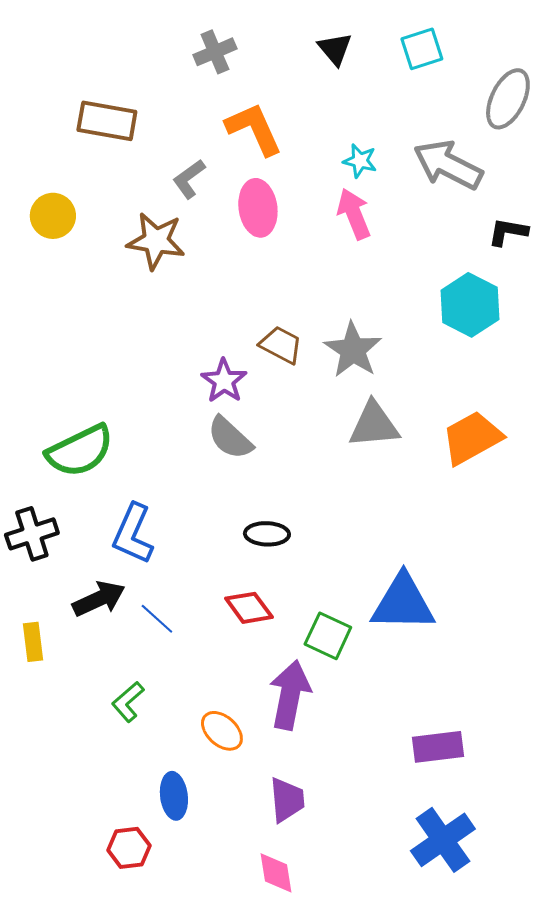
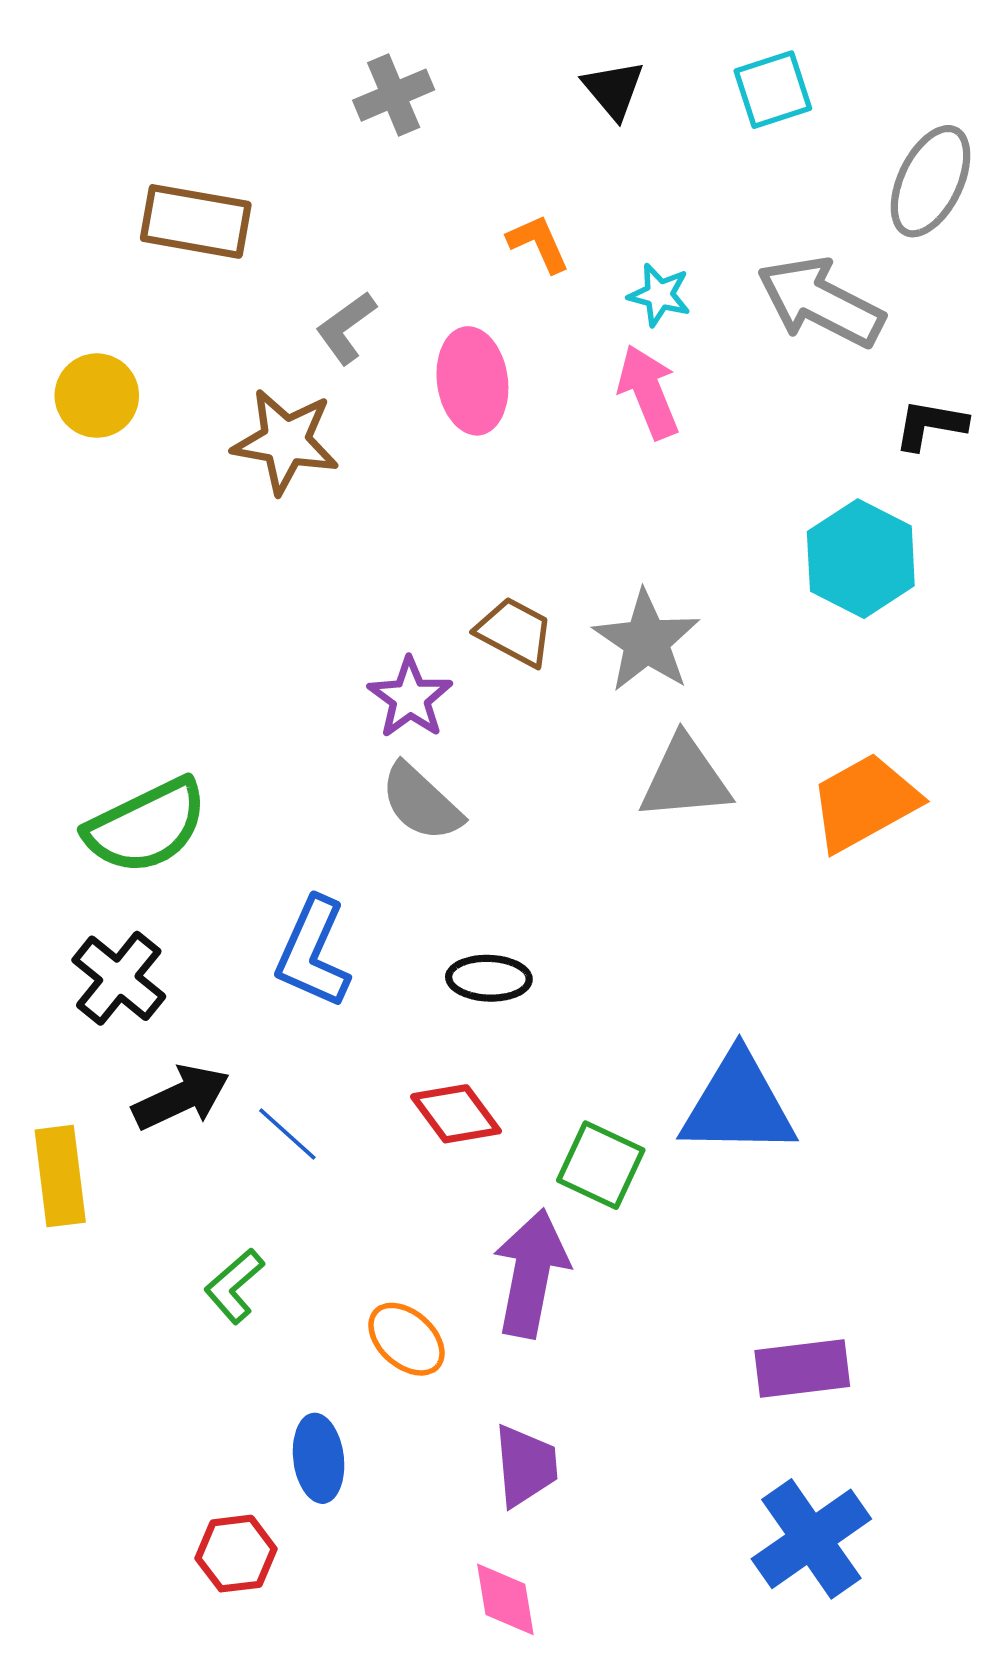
orange L-shape: (254, 129) -> (538, 243), moved, size x0.6
black cross: (32, 534) -> (119, 978), moved, turned -33
blue L-shape: (133, 534) -> (313, 953), moved
yellow rectangle: (33, 642) -> (60, 1176), size x1.4

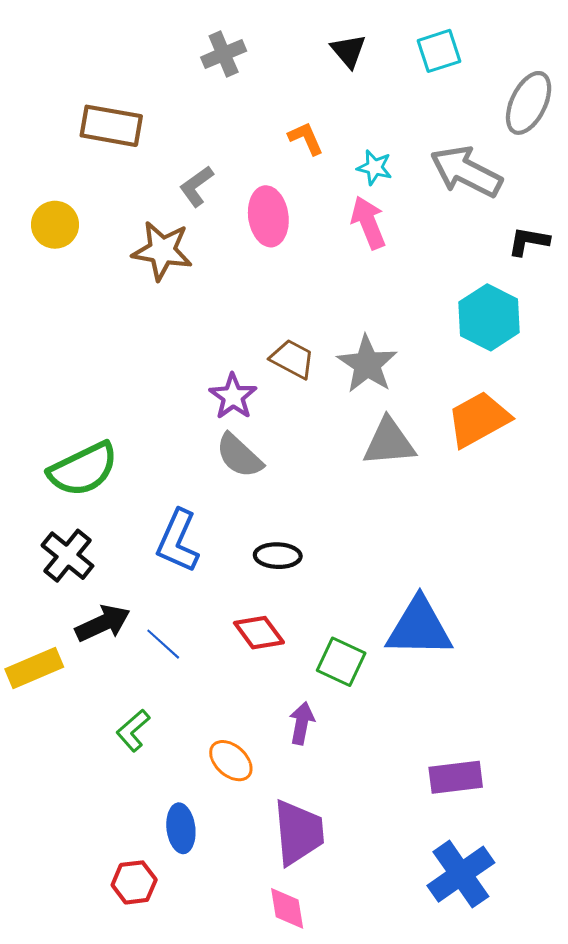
orange trapezoid: (865, 802) -> (479, 419), moved
yellow rectangle: (60, 1176) -> (34, 668), turned 74
purple arrow: (531, 1273) -> (302, 723), size x0.6
purple trapezoid: (526, 1466) -> (299, 832), size x1.4

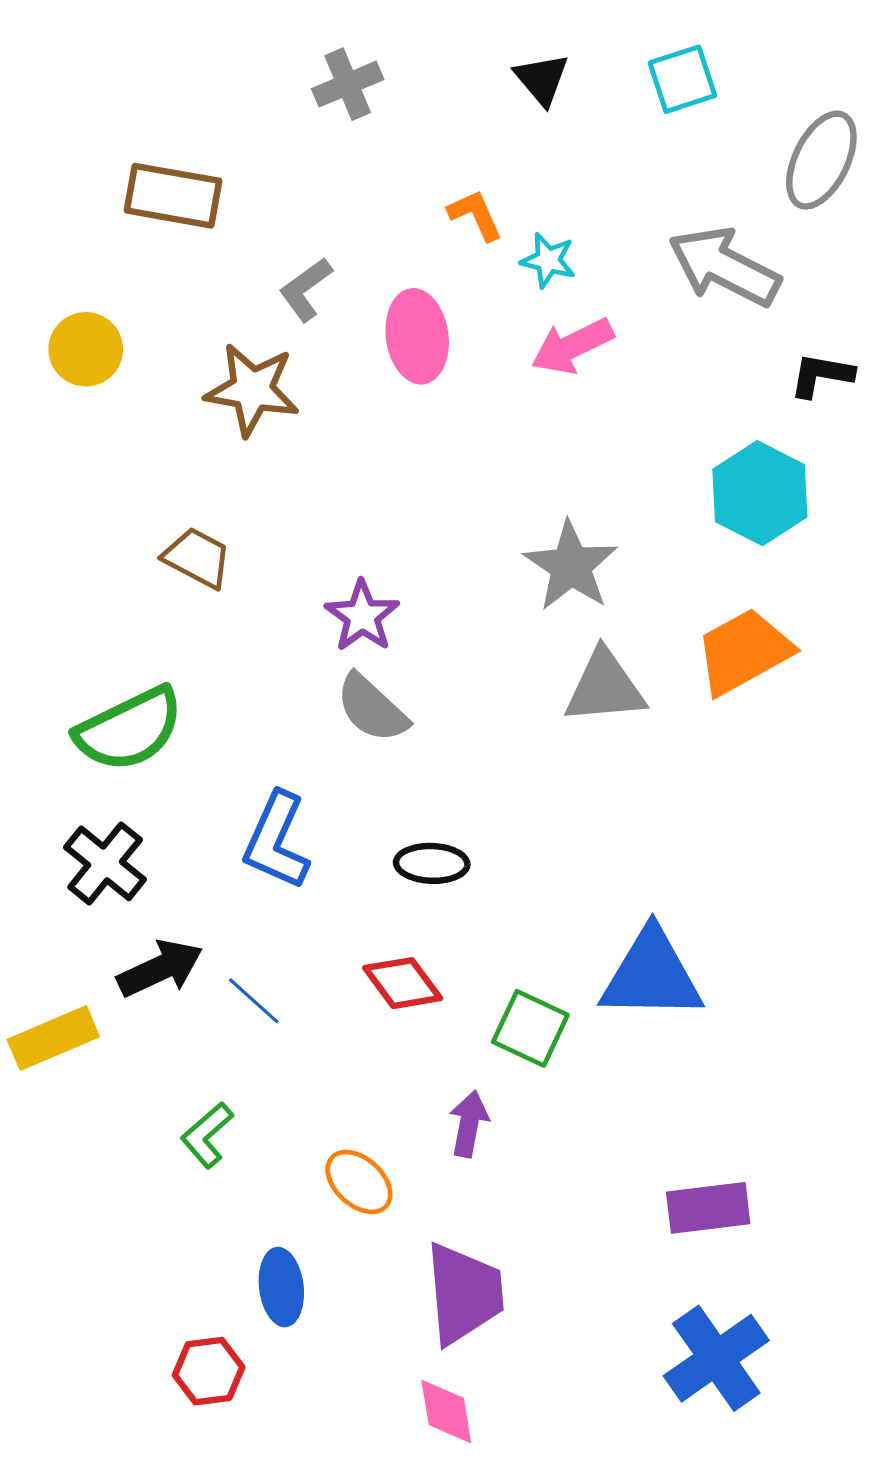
cyan star: (374, 167) -> (548, 260), moved
pink arrow: (368, 223) -> (572, 346), turned -94
brown trapezoid: (292, 359) -> (197, 558), moved

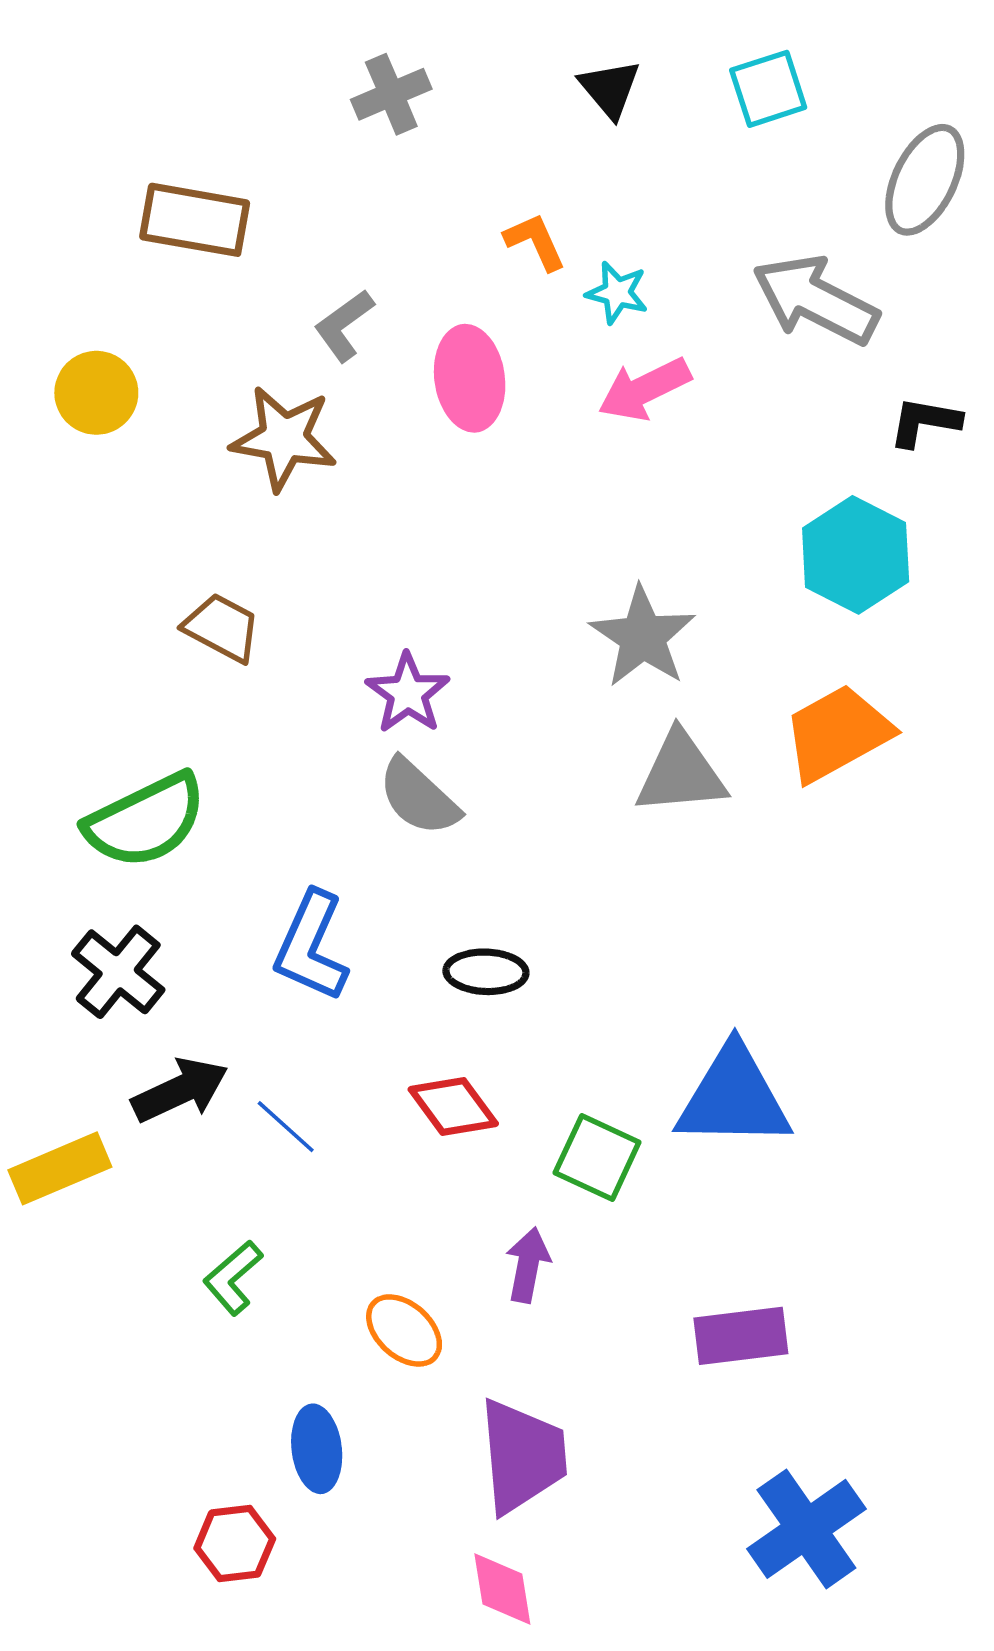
purple rectangle: (708, 1208) -> (741, 1336), moved

